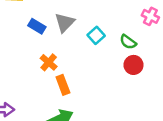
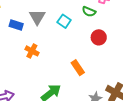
green semicircle: (128, 42) -> (89, 12), moved
orange rectangle: (63, 85) -> (78, 68), moved

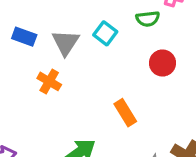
green semicircle: (89, 12) -> (148, 19), turned -32
gray triangle: (37, 17) -> (65, 43), moved

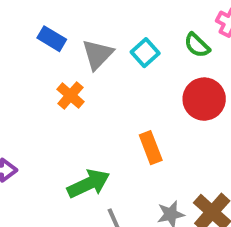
green semicircle: (148, 19) -> (197, 45), turned 40
red circle: (162, 63) -> (204, 99), size x1.4

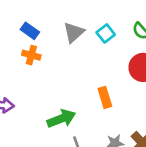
blue rectangle: (52, 39) -> (30, 31), moved
orange cross: (70, 95) -> (31, 55), moved, turned -30

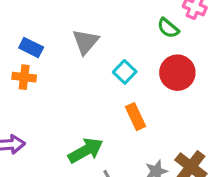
cyan square: (106, 33) -> (125, 72), moved
orange cross: (31, 55) -> (24, 77), moved

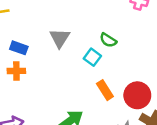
green semicircle: (168, 28) -> (108, 40), moved
red circle: (177, 73) -> (137, 95), moved

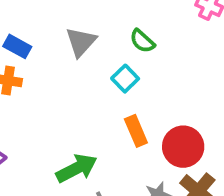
green semicircle: (108, 40) -> (142, 41), moved

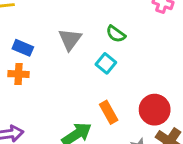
orange rectangle: (136, 131) -> (109, 112), moved

